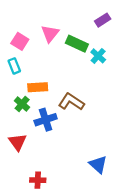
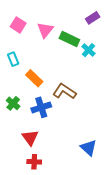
pink square: (20, 41) -> (18, 25), moved
orange rectangle: (38, 87) -> (34, 78), turned 48
green cross: (22, 104) -> (13, 103), moved
red triangle: (18, 142) -> (30, 138), moved

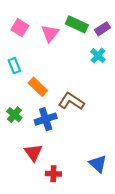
purple rectangle: (93, 18) -> (102, 29), moved
green rectangle: (69, 39) -> (77, 24), moved
red cross: (34, 162) -> (53, 174), moved

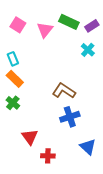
orange rectangle: (38, 87) -> (15, 79), moved
blue cross: (46, 119) -> (70, 117), moved

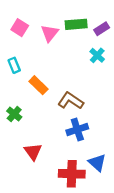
green rectangle: (69, 22) -> (76, 24), turned -30
orange rectangle: (15, 79) -> (39, 85), moved
red cross: (48, 156) -> (72, 174), moved, size x1.6

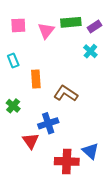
pink square: (20, 28) -> (18, 25), turned -35
orange rectangle: (39, 85) -> (36, 79), turned 42
blue cross: (77, 130) -> (48, 123), moved

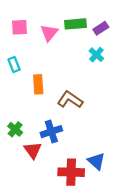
green cross: (13, 106) -> (15, 129), moved

